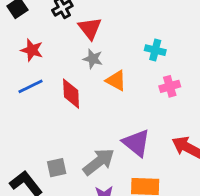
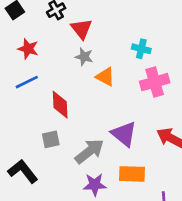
pink cross: (170, 86) -> (155, 82), size x1.5
red diamond: (71, 94) -> (60, 105), moved
gray square: (57, 168) -> (51, 139), moved

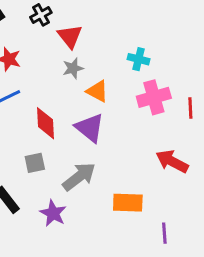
gray star: (84, 57) -> (73, 68), turned -30
purple triangle: (124, 134) -> (90, 128), moved
purple star: (95, 185) -> (53, 213), moved, turned 30

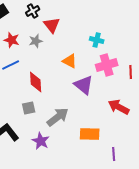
gray star: (73, 68) -> (36, 41), moved
purple triangle: (90, 128) -> (84, 85), moved

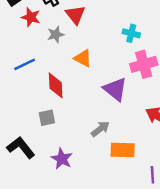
red star: (12, 40) -> (31, 17), moved
orange triangle: (70, 61) -> (83, 58), moved
gray arrow: (58, 117) -> (100, 129), moved, size x0.7

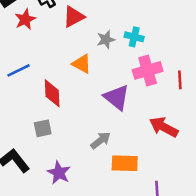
red triangle: (75, 15) -> (74, 17), turned 40
red star: (31, 17) -> (25, 19), turned 30
gray star: (56, 35) -> (106, 40), moved

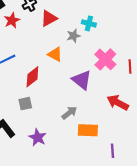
cyan cross: (134, 37) -> (89, 23), moved
pink cross: (148, 70) -> (105, 59), turned -30
red diamond: (52, 93) -> (32, 77), turned 55

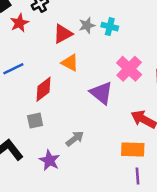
red triangle: (49, 18) -> (63, 34), moved
gray star: (73, 36) -> (87, 25), moved
gray arrow: (69, 113) -> (75, 139), moved
orange rectangle: (88, 130) -> (133, 150), moved

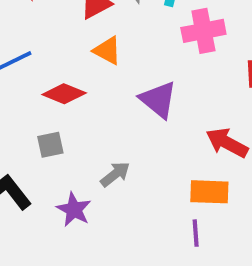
pink cross: (129, 69) -> (203, 31), moved, turned 35
red diamond: (43, 89) -> (64, 94), turned 60
purple line: (138, 176) -> (196, 233), moved

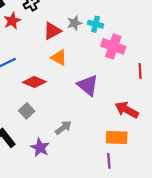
pink cross: (203, 31) -> (113, 46), turned 30
gray square: (50, 145) -> (27, 111), turned -32

